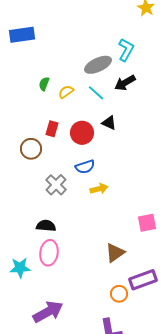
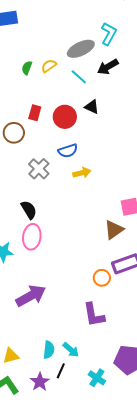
yellow semicircle: (66, 92) -> (49, 66), moved
black semicircle: (46, 226) -> (29, 210), turned 54
brown triangle: (115, 253) -> (114, 230), moved

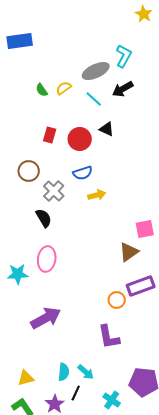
green semicircle: (27, 68) -> (42, 90), turned -56
brown circle: (14, 133) -> (29, 171), moved
black semicircle: (29, 210) -> (44, 218), moved

